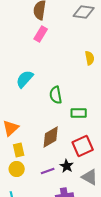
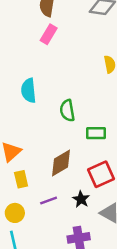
cyan semicircle: (25, 79) -> (29, 91), turned -48
yellow circle: (17, 169) -> (15, 213), moved
purple line: (48, 171) -> (49, 200), moved

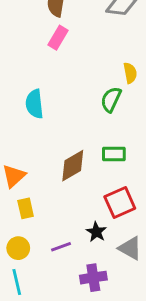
green semicircle: (67, 111) -> (111, 99), moved, turned 35
brown diamond: (61, 163) -> (73, 166), moved
purple line: (49, 200) -> (61, 247), moved

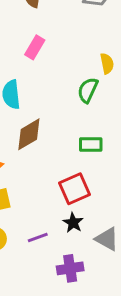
pink rectangle: (58, 38) -> (35, 47), moved
brown diamond: (73, 166) -> (29, 134), moved
red square: (120, 202) -> (75, 189), moved

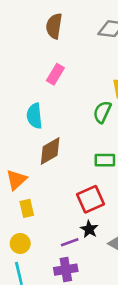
purple line: (38, 237) -> (70, 242), moved
purple cross: (70, 268) -> (66, 270), moved

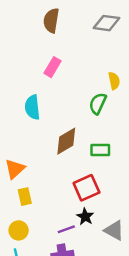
brown diamond: (50, 151) -> (66, 141), moved

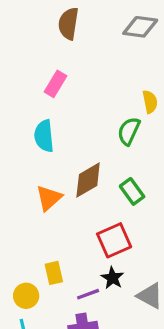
pink rectangle: (52, 67) -> (55, 84), moved
green rectangle: (100, 150) -> (132, 191), turned 54
orange triangle: (15, 169) -> (49, 198), moved
yellow rectangle: (25, 197) -> (54, 273), moved

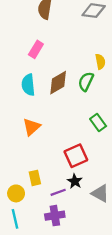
brown diamond: (88, 180) -> (58, 83), moved
green rectangle: (132, 191) -> (98, 123), moved

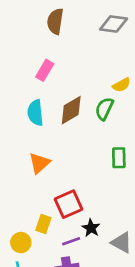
yellow semicircle: (100, 62) -> (121, 85), turned 72
green rectangle: (98, 123) -> (119, 158), turned 35
red square: (76, 156) -> (69, 204), moved
yellow rectangle: (35, 178) -> (43, 224), turned 32

